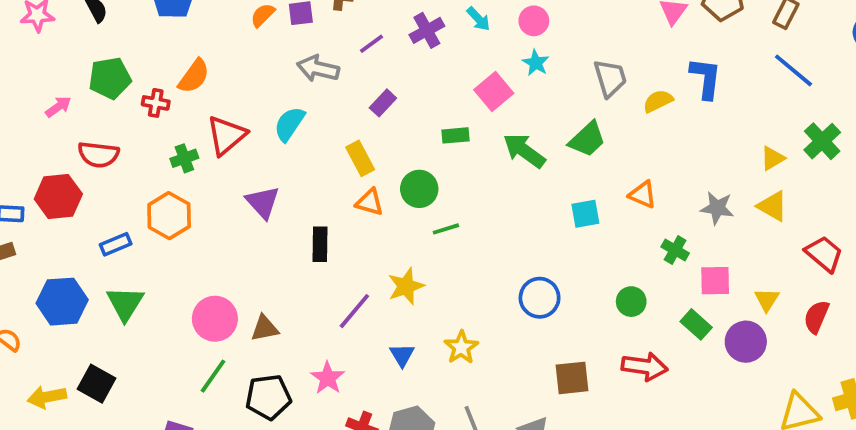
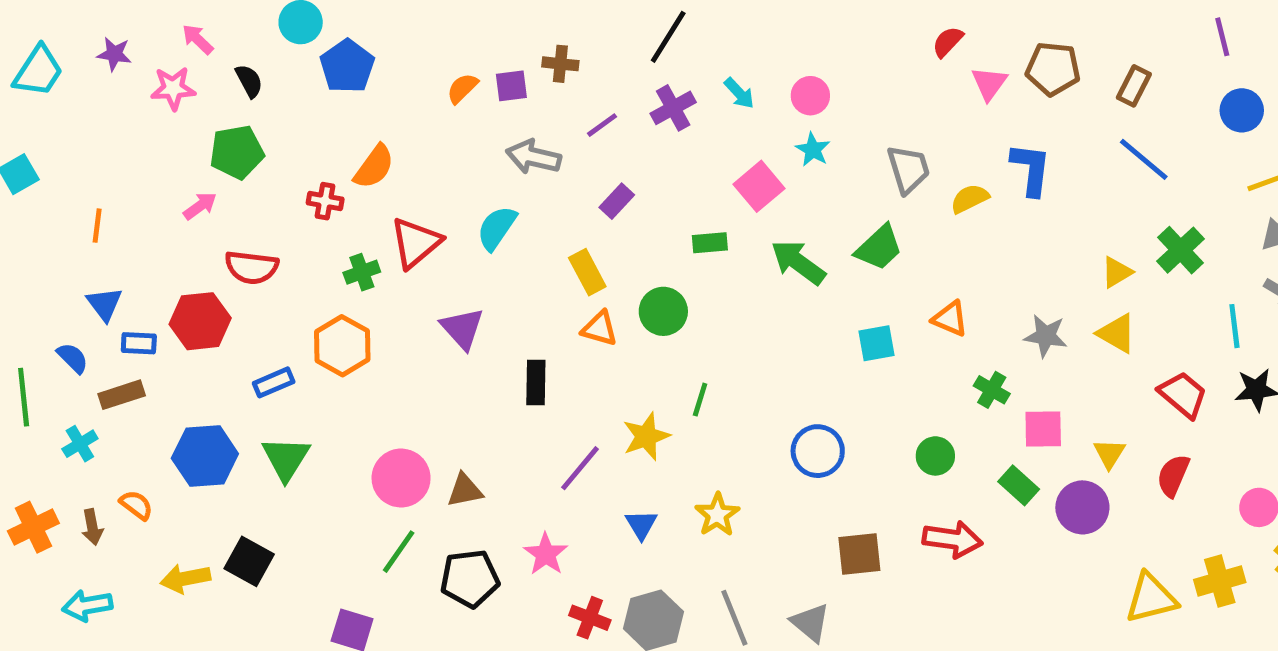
green pentagon: (110, 78) -> (237, 152), moved
green line: (446, 229) -> (700, 400), moved, turned -56

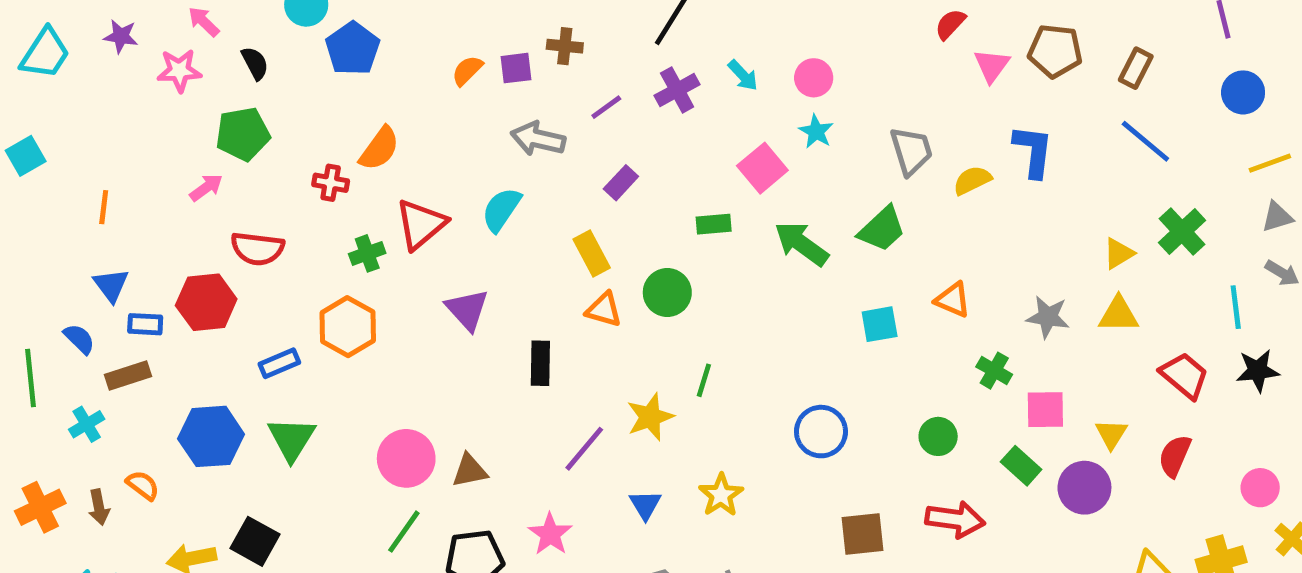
yellow triangle: (1117, 333) -> (1119, 314), turned -30

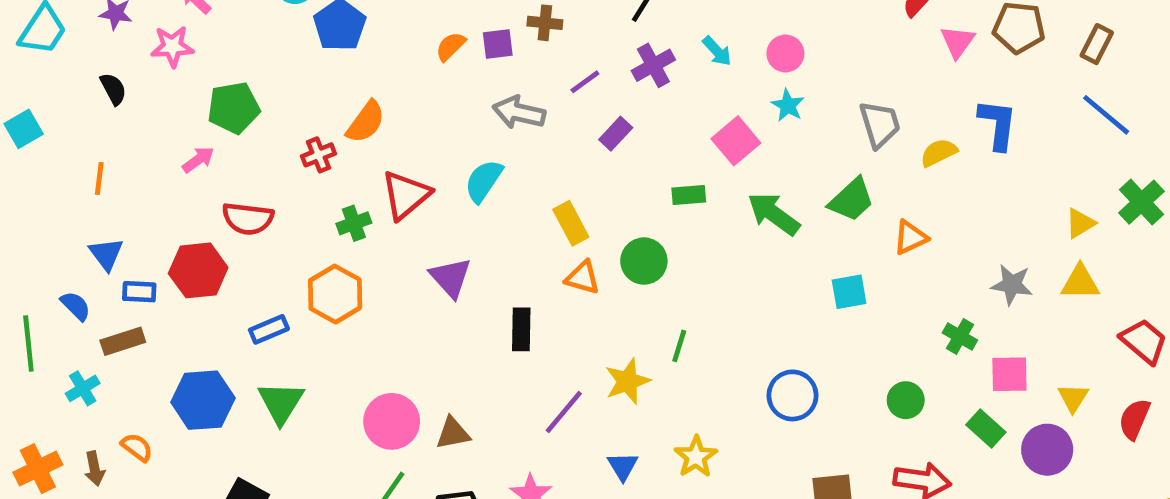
black semicircle: (255, 63) -> (113, 89), moved
red cross: (331, 183) -> (318, 155), turned -32
purple rectangle: (621, 183) -> (616, 134), moved
orange triangle: (953, 300) -> (910, 237), moved, turned -48

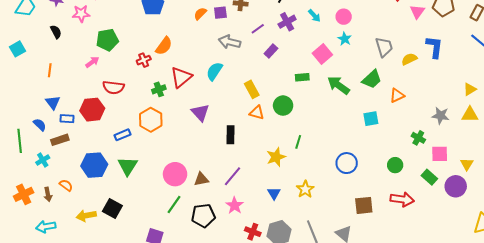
purple line: (564, 412) -> (233, 176), moved

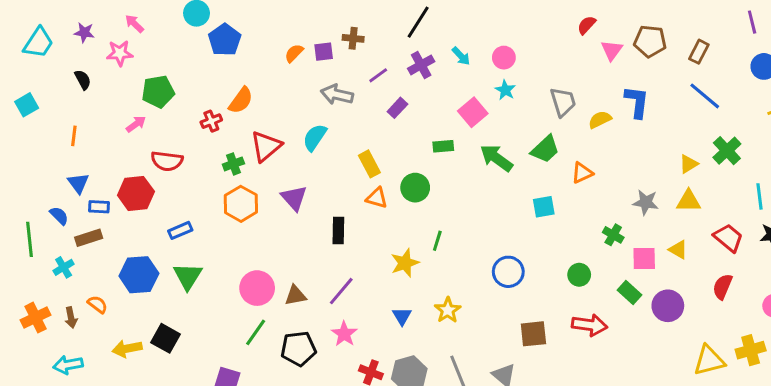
orange hexagon: (151, 120) -> (241, 204), moved
yellow triangle: (467, 164) -> (678, 250), moved, turned -32

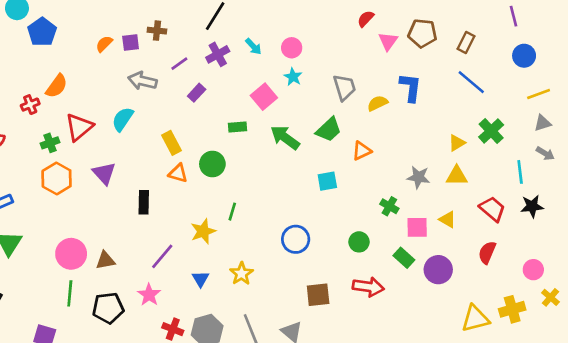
purple line: (341, 291) -> (162, 256), moved
green line: (256, 332) -> (70, 293), turned -30

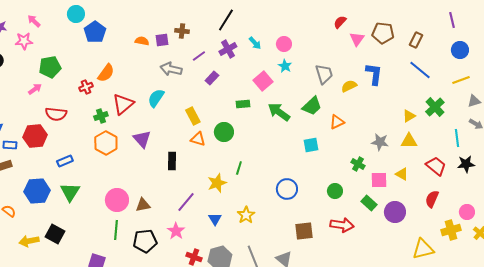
orange semicircle: (104, 44) -> (142, 41), turned 56
yellow line: (539, 94) -> (461, 80), moved
yellow cross: (512, 309) -> (451, 230), moved

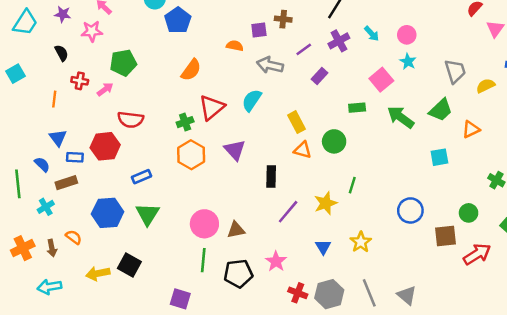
orange semicircle: (142, 41) -> (235, 46), moved
red cross: (86, 87) -> (80, 81), moved, turned 32
purple line: (186, 202) -> (288, 212), moved
red arrow: (342, 225) -> (477, 254), turned -40
brown square: (304, 231) -> (446, 236), moved

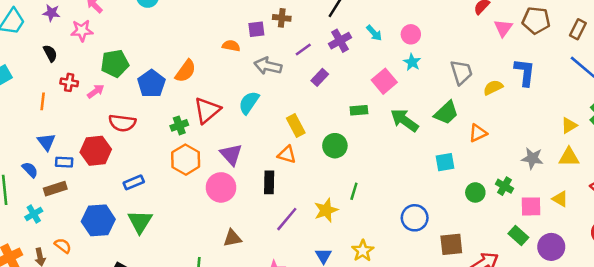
blue pentagon: (178, 20) -> (151, 84), moved
orange triangle: (303, 150) -> (287, 155), moved
green circle: (469, 213) -> (475, 192), moved
pink circle: (204, 224) -> (221, 187), moved

